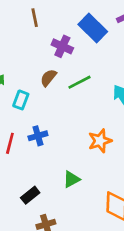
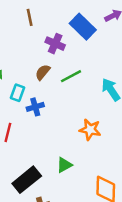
blue cross: (38, 136) -> (35, 107), moved
orange star: (100, 141) -> (90, 130), turned 30
black rectangle: (30, 195) -> (27, 180), size x1.6

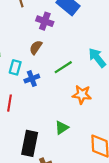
green line: (71, 76) -> (63, 67), moved
black rectangle: (27, 180) -> (30, 143), turned -35

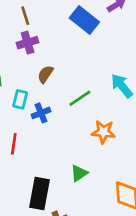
purple cross: (45, 21) -> (28, 43), moved, turned -35

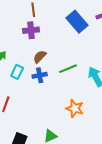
green line: (80, 98) -> (68, 69), moved
blue cross: (41, 113) -> (40, 75), moved

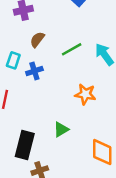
blue cross: (40, 75) -> (34, 71), moved

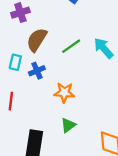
brown semicircle: (37, 40) -> (37, 40), size x1.5
orange star: (85, 94) -> (64, 92), moved

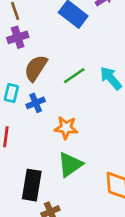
green triangle: (68, 125) -> (70, 165), size x1.5

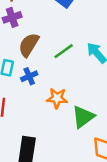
green triangle: (70, 165) -> (83, 117), moved

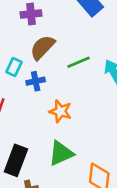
green triangle: (83, 117) -> (61, 153), moved

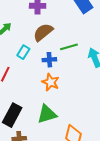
cyan rectangle: (14, 67) -> (23, 52), moved
blue cross: (36, 81) -> (49, 60), moved

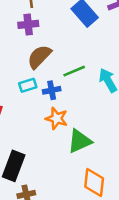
cyan rectangle: (23, 52) -> (28, 85), moved, turned 48
green triangle: (47, 114) -> (80, 141), moved

